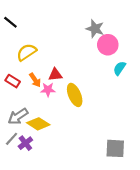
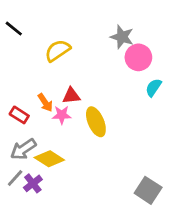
yellow semicircle: (27, 52) -> (58, 51), moved
red rectangle: (13, 81) -> (19, 115), moved
gray square: (115, 148) -> (148, 190), turned 30

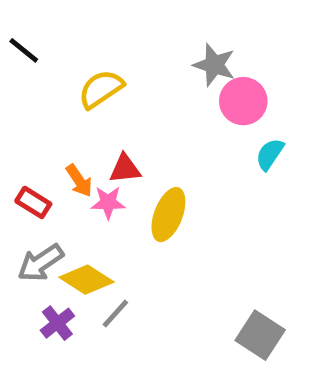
yellow ellipse: (96, 122) -> (168, 215), turned 44
gray line: (15, 178) -> (115, 313), moved

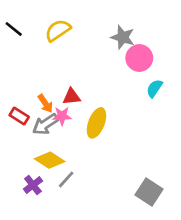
yellow semicircle: (101, 89) -> (58, 30), moved
gray arrow: (41, 263) -> (45, 124), moved

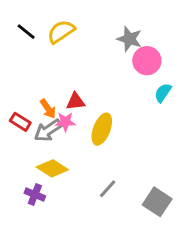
black line: (14, 29) -> (26, 32), moved
gray line: (66, 179) -> (108, 189), moved
purple cross: (33, 185) -> (35, 195), turned -30

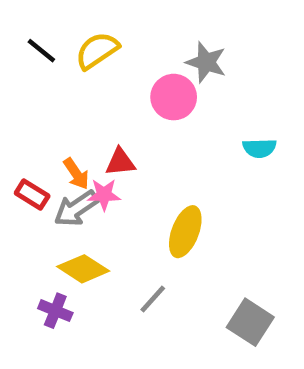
pink circle: (147, 61) -> (174, 97), moved
cyan semicircle: (163, 93) -> (260, 148), turned -126
yellow ellipse: (102, 129) -> (185, 232), moved
gray line: (108, 189) -> (153, 299), moved

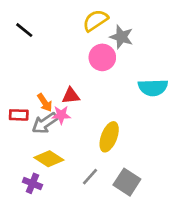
yellow semicircle: (97, 51) -> (95, 20), moved
cyan semicircle: (260, 148) -> (153, 88), size x1.5
red rectangle: (32, 195) -> (19, 115), turned -30
gray square: (250, 322) -> (127, 182), moved

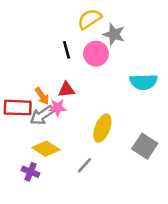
black line: (24, 30) -> (66, 50), moved, turned 36
red rectangle: (19, 115) -> (18, 108), size x1.5
gray square: (127, 182) -> (145, 146), moved

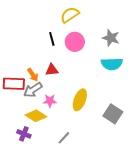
gray star: (114, 34) -> (111, 38), moved
pink star: (57, 108) -> (50, 101), moved
gray line: (84, 165) -> (64, 138), moved

